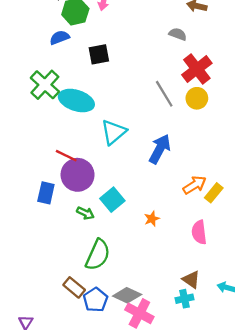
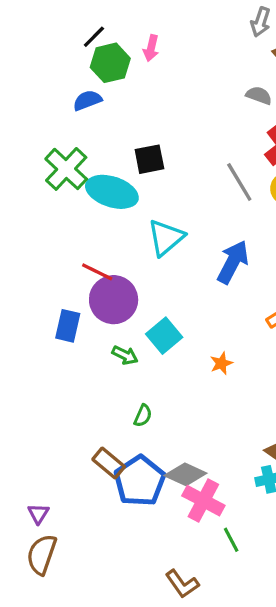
black square: (99, 54) -> (149, 159), moved
green semicircle: (98, 255) -> (143, 416), size x0.5
blue pentagon: (96, 300) -> (140, 481), size x1.4

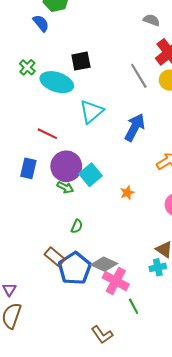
blue semicircle: (87, 100) -> (41, 23), turned 72
green cross: (66, 169) -> (27, 67), size x0.6
purple circle: (114, 300) -> (66, 166), moved

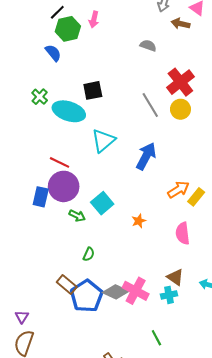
gray semicircle: (151, 20) -> (148, 46), moved
purple circle: (66, 166) -> (64, 186), moved
pink cross: (116, 281) -> (136, 291), moved
green line: (134, 306) -> (156, 338), moved

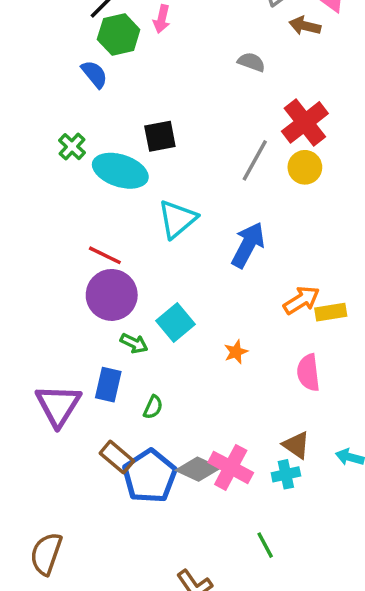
gray line: (150, 105) -> (255, 160), turned 60
blue rectangle: (41, 197) -> (108, 385), moved
yellow rectangle: (196, 197) -> (331, 312), turned 42
purple triangle: (22, 317) -> (58, 405), moved, size x2.0

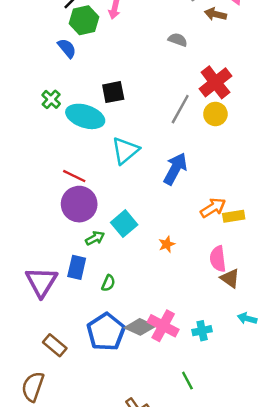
green arrow: (134, 343) -> (95, 238), turned -54
brown triangle: (296, 445) -> (230, 278), moved
brown rectangle: (117, 457) -> (55, 345), moved

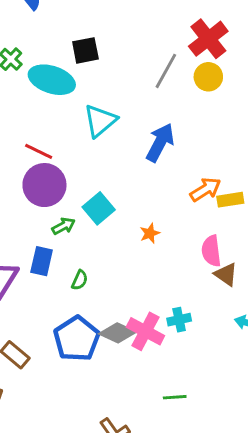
cyan cross: (202, 331) -> (179, 320), moved
green line: (187, 381) -> (175, 397), turned -66

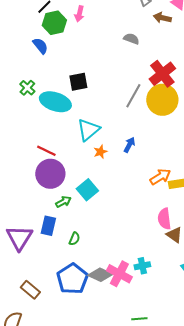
yellow circle: (208, 77) -> (162, 100), size x1.6
blue arrow: (160, 143) -> (129, 145), size x0.6
orange star: (150, 233) -> (100, 152), moved

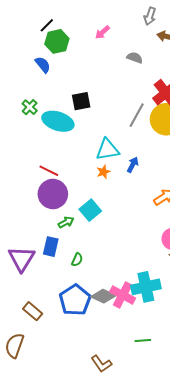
pink arrow: (79, 14) -> (102, 32), moved, turned 35
cyan triangle: (88, 130) -> (107, 150), moved, turned 30
cyan cross: (142, 266) -> (146, 287), size x1.8

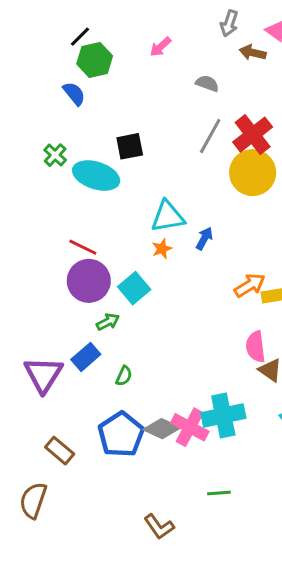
gray line: (137, 115) -> (210, 136), moved
cyan square: (90, 210) -> (134, 288), moved
blue rectangle: (51, 247) -> (86, 357), turned 36

